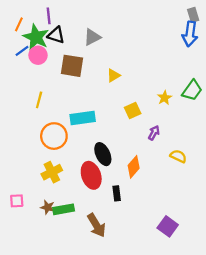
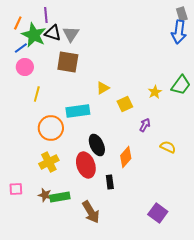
gray triangle: (92, 37) -> (71, 34), moved, turned -30
pink circle: (38, 55) -> (25, 67), moved
yellow triangle: (113, 75) -> (103, 88), moved

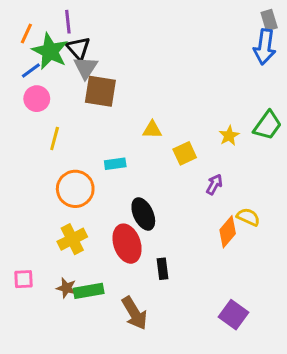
black triangle: (53, 33) -> (78, 48), turned 30
gray triangle: (71, 34) -> (86, 68), moved
yellow triangle: (103, 88) -> (152, 130), turned 32
cyan rectangle: (78, 111) -> (115, 164), size x0.6
orange diamond: (126, 157) -> (228, 232), moved

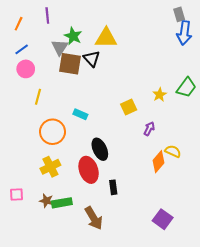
gray rectangle: (269, 20) -> (179, 14), moved
black triangle: (78, 48) -> (92, 59), moved
green star: (50, 51) -> (73, 36), moved, size x0.7
yellow triangle: (152, 130) -> (106, 38), moved, size x1.6
cyan rectangle: (115, 164) -> (80, 114), turned 32

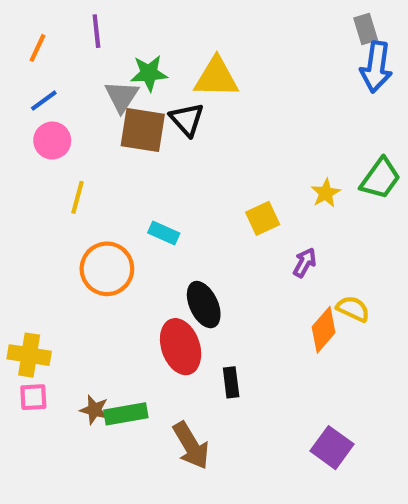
green star: (73, 36) -> (149, 73), turned -30
yellow cross: (50, 167) -> (29, 355), moved, turned 36

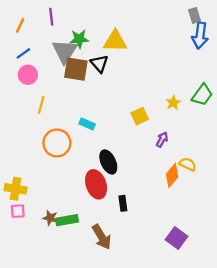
gray triangle: (122, 96) -> (65, 51), size x1.4

